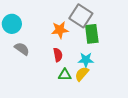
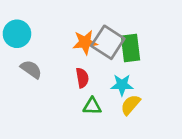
gray square: (81, 16) -> (108, 42), moved
yellow semicircle: (82, 74) -> (131, 105), moved

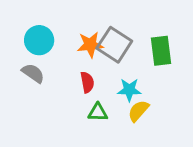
cyan circle: (17, 34) -> (39, 40), moved
green rectangle: (131, 48) -> (161, 51), moved

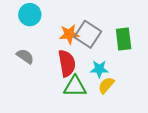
cyan circle: (39, 40) -> (30, 15), moved
red semicircle: (87, 82) -> (67, 63), size x1.6
green triangle: (98, 112) -> (75, 86), size x1.5

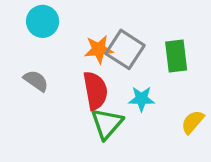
yellow semicircle: (106, 85) -> (193, 122), moved
green triangle: (75, 86) -> (107, 124), turned -50

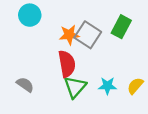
green rectangle: (176, 56) -> (121, 27), moved, turned 35
gray semicircle: (36, 81) -> (25, 85), moved
cyan star: (141, 99) -> (107, 86), moved

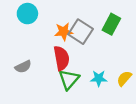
gray semicircle: (25, 85) -> (23, 67), moved, turned 119

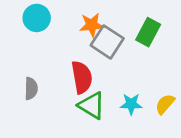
orange star: (64, 32) -> (92, 25), moved
gray semicircle: (23, 67) -> (31, 89), turned -63
green triangle: (69, 79) -> (92, 105), turned -40

